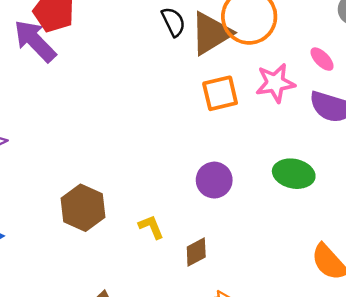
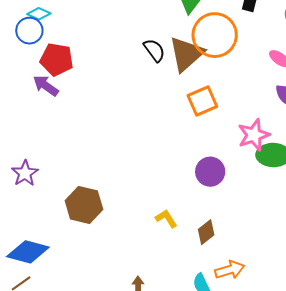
purple arrow: (35, 41) -> (46, 86), size x0.7
pink star: (275, 83) -> (254, 135), moved
brown hexagon: (83, 208) -> (84, 205), moved

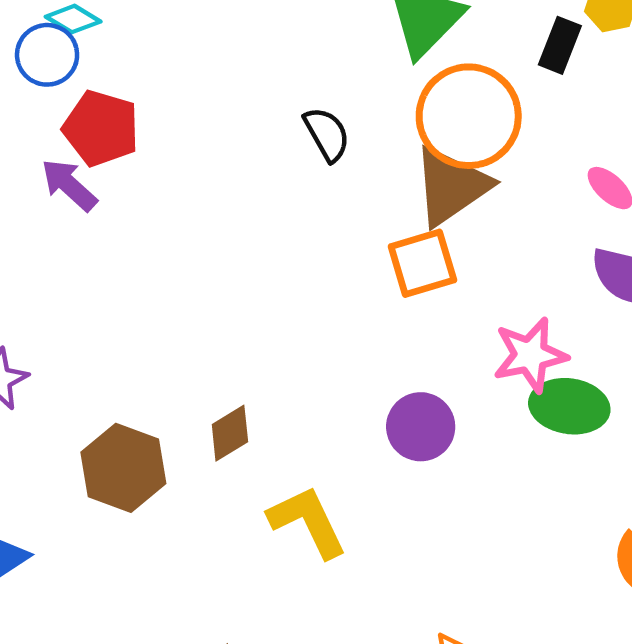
brown triangle: (186, 54) -> (451, 186), moved
yellow L-shape: (166, 219) -> (308, 522), size x1.6
brown diamond: (206, 232) -> (230, 433), moved

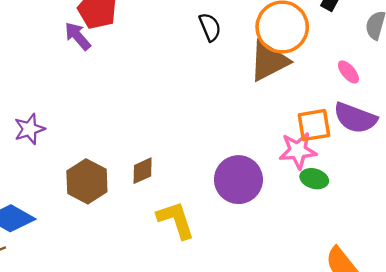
orange square: (422, 263) -> (314, 125), moved
green ellipse: (569, 406) -> (314, 179), size x0.7
purple circle: (421, 427) -> (238, 180), size x1.4

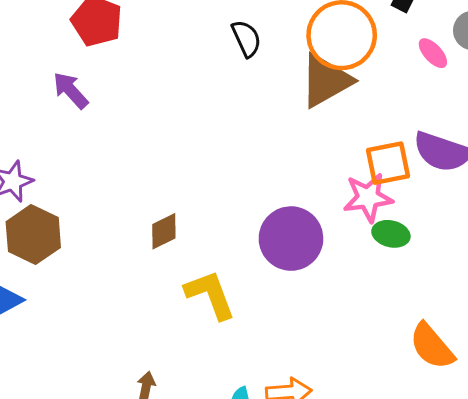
purple arrow: (78, 36) -> (71, 90), moved
pink ellipse: (348, 72) -> (433, 53), moved
brown hexagon: (87, 181) -> (33, 235), moved

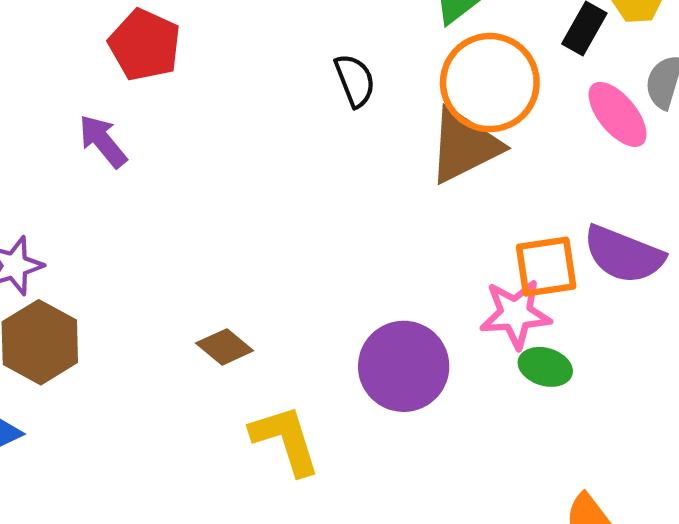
pink ellipse: (433, 53) -> (618, 114), size x1.5
brown diamond: (164, 231) -> (225, 347), turned 63

